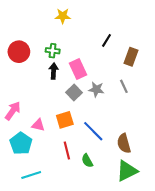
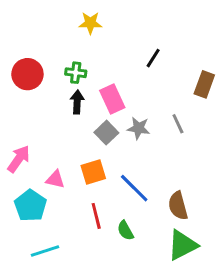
brown rectangle: (131, 57) -> (204, 84), moved

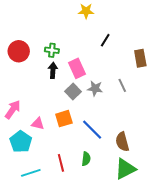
yellow star: (90, 23) -> (86, 11), moved
brown rectangle: (204, 84) -> (140, 58), turned -30
red line: (96, 216) -> (61, 163), moved
green semicircle: (125, 231) -> (86, 159), turned -144

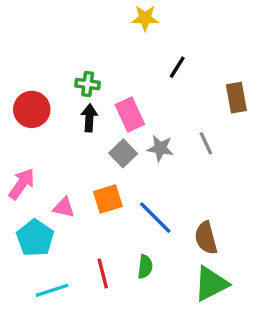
red circle: (19, 51) -> (32, 109), moved

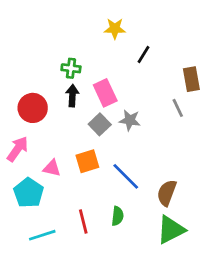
yellow star: (145, 18) -> (115, 29), moved
red circle: (32, 109) -> (33, 108), moved
gray line: (206, 143) -> (178, 108), moved
brown semicircle: (206, 238) -> (167, 193), turned 36

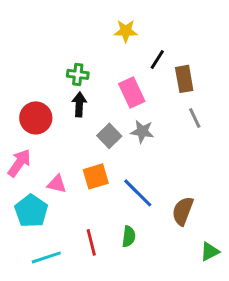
brown rectangle: (191, 79) -> (184, 79), moved
pink rectangle: (105, 93) -> (132, 92), moved
green triangle: (171, 230) -> (210, 251), moved, size x0.6

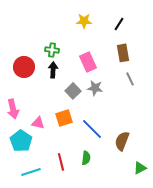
black line: (157, 59) -> (119, 24), moved
red circle: (36, 118) -> (24, 67), moved
pink arrow: (19, 163) -> (13, 109), turned 132

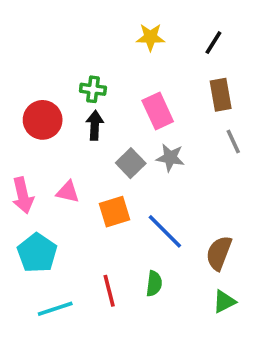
pink triangle: (38, 123) -> (68, 192), moved
green triangle: (140, 168) -> (224, 302), moved

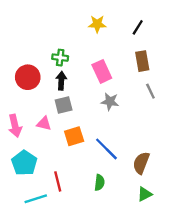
gray square: (131, 163) -> (64, 105), moved, turned 30
red line: (109, 291) -> (58, 181), moved

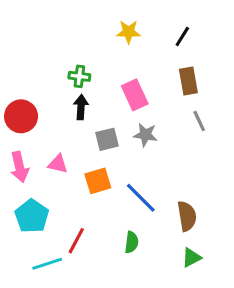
red circle: (28, 77) -> (21, 116), moved
gray square: (64, 105) -> (107, 139), moved
brown semicircle: (141, 163) -> (187, 216), turned 150
red line: (58, 181) -> (76, 241), turned 42

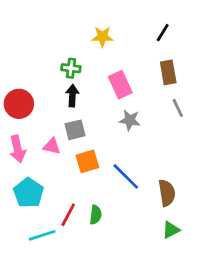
yellow star: (129, 32) -> (102, 37), moved
gray square: (107, 139) -> (75, 130), moved
green semicircle: (132, 242) -> (96, 215), moved

